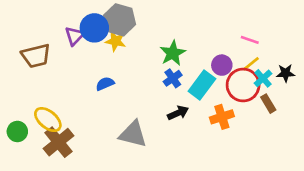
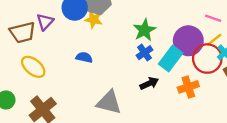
purple triangle: (74, 36) -> (45, 22), moved
purple circle: (222, 65) -> (188, 41), size x1.6
blue semicircle: (105, 84) -> (84, 57), turned 35
yellow ellipse: (48, 120) -> (33, 67), moved

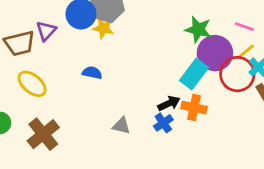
green star: (145, 30) -> (198, 29), moved, turned -30
blue cross: (145, 53) -> (163, 123), moved
orange cross: (188, 87) -> (194, 108), moved, turned 30
gray triangle: (109, 102) -> (121, 126), size x0.6

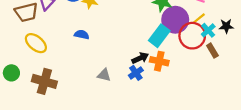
brown cross: (43, 134) -> (44, 81), turned -35

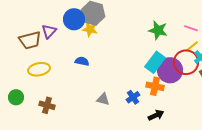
purple circle: (175, 20) -> (170, 70), moved
yellow ellipse: (36, 43) -> (39, 69), turned -50
black arrow: (140, 58) -> (156, 115), moved
brown cross: (44, 81) -> (47, 105), size x0.7

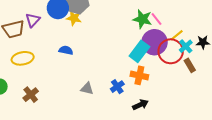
pink line: (191, 28) -> (157, 19), moved, turned 32
purple circle: (170, 70) -> (155, 42), moved
brown cross: (47, 105) -> (31, 95), turned 35

